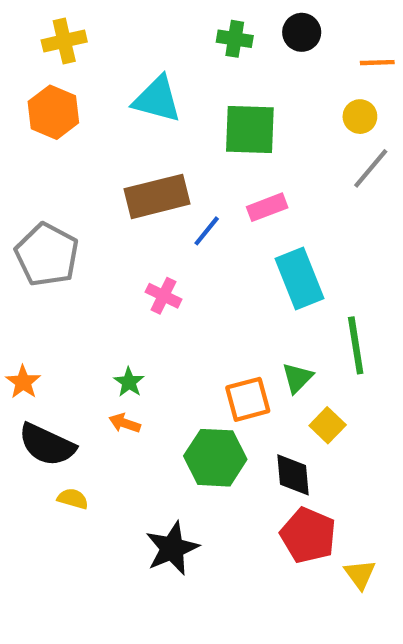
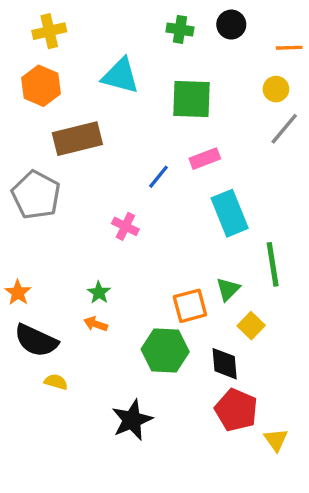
brown rectangle: (157, 196) -> (77, 139), moved

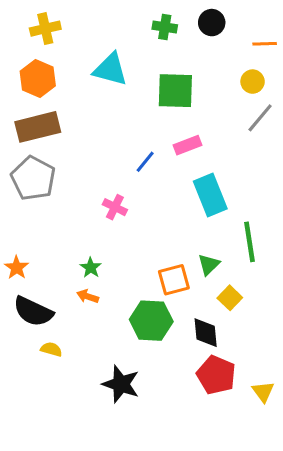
brown rectangle: (77, 139) -> (38, 127), moved
black star: (132, 420) -> (121, 384), turned -30
yellow triangle: (276, 440) -> (263, 392), moved

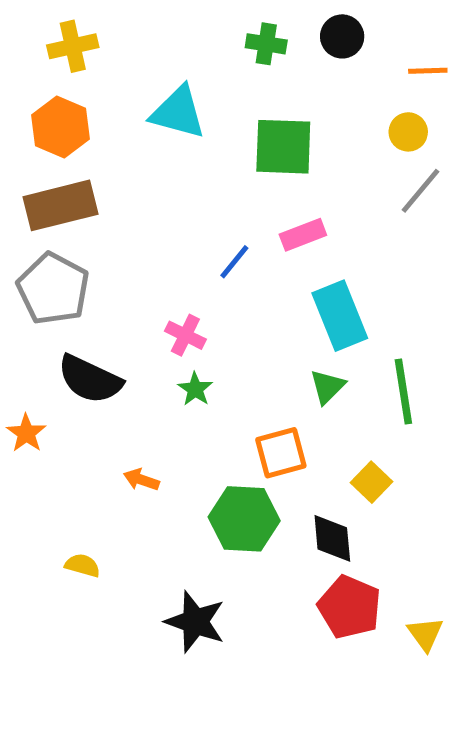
green triangle: (209, 265) -> (327, 387), moved
green star: (91, 268) -> (195, 389), moved
black semicircle: (33, 311) -> (90, 379), moved

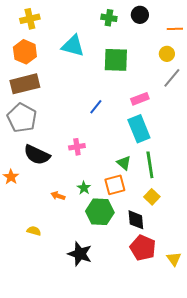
pink rectangle: (303, 235) -> (140, 99), moved
pink cross: (185, 335) -> (77, 147), moved, turned -35
green triangle: (327, 387) -> (124, 163), moved, turned -35
green star: (195, 389) -> (84, 188), moved
green line: (403, 392) -> (150, 165), moved

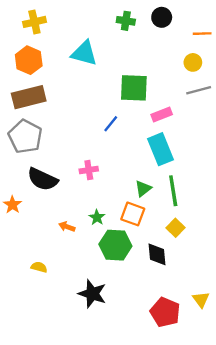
green square: (116, 60) -> (134, 88), moved
gray line: (172, 78) -> (199, 90), turned 35
green triangle: (124, 163) -> (143, 188), turned 42
orange square: (115, 185) -> (133, 214), turned 35
red pentagon: (143, 248) -> (165, 312), moved

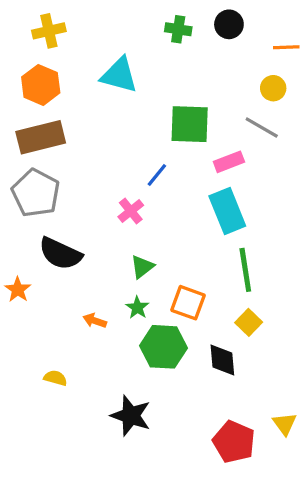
gray line: (199, 90) -> (262, 127), moved, turned 45
pink cross: (89, 170) -> (131, 211), moved, turned -30
green triangle: (143, 188) -> (142, 267), moved

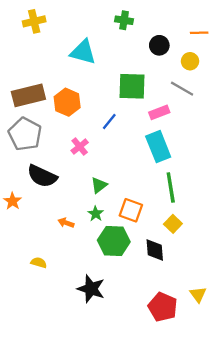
black circle: (229, 24) -> (159, 45), moved
orange hexagon: (41, 85) -> (67, 102), moved
pink cross: (131, 211) -> (80, 147), moved

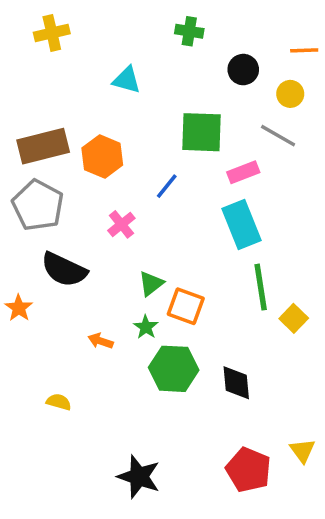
cyan triangle: (83, 52) -> (127, 80), size x0.7
orange square: (131, 210) -> (186, 306), moved
yellow square: (173, 224) -> (294, 318), moved
black star: (91, 289) -> (139, 477), moved

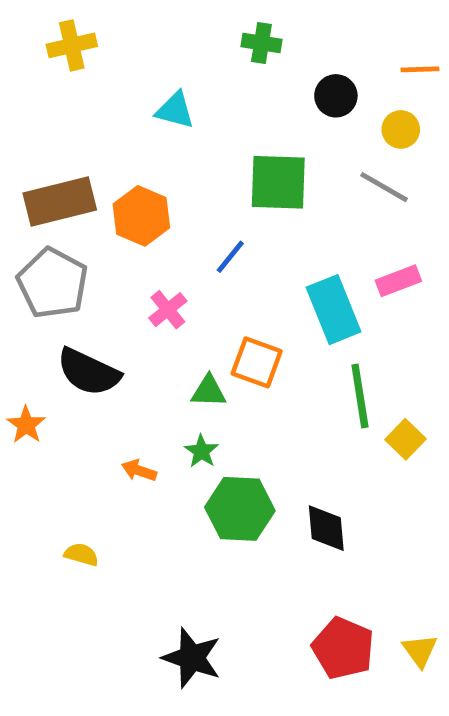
pink rectangle: (243, 172) -> (398, 281), moved
green triangle: (151, 284) -> (209, 391), turned 40
orange square: (186, 306) -> (257, 362), moved
yellow triangle: (302, 451) -> (420, 651), moved

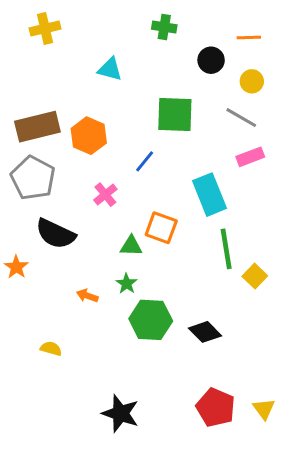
orange line: (420, 69) -> (249, 38), moved
pink rectangle: (398, 281) -> (250, 157), moved
black diamond: (326, 528) -> (205, 332), turned -40

